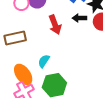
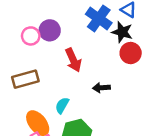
black arrow: (79, 18) -> (101, 88), moved

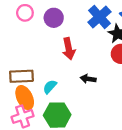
pink circle: (31, 36) -> (25, 13), moved
brown rectangle: (25, 79) -> (21, 76), moved

